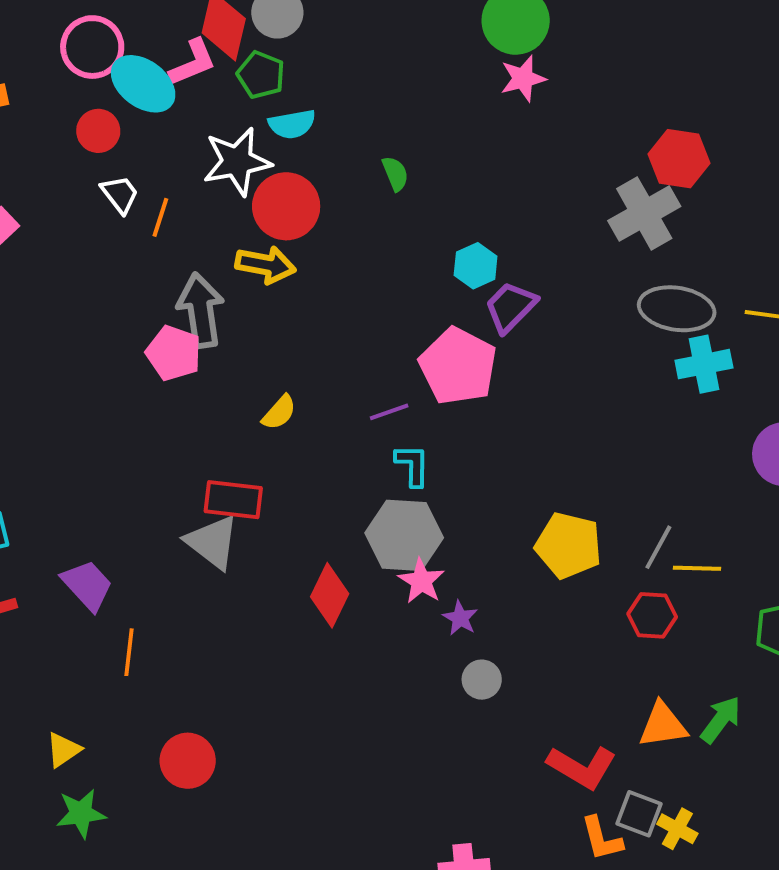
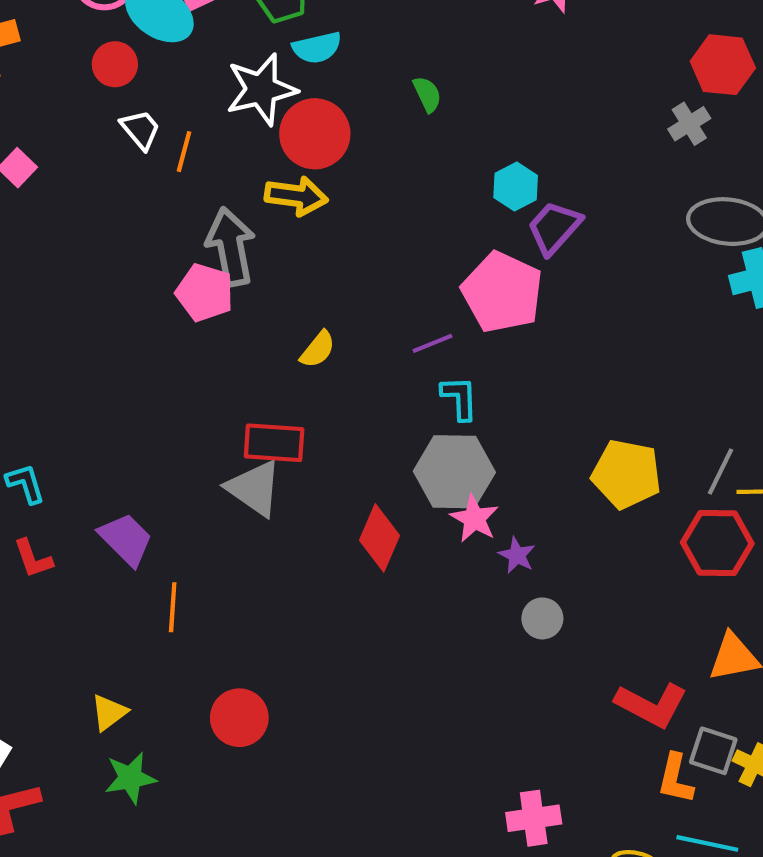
gray cross: (644, 214) -> (689, 124), size x0.6
red hexagon: (652, 615) -> (717, 543), size x1.4
orange L-shape: (602, 839) -> (675, 779), turned 30

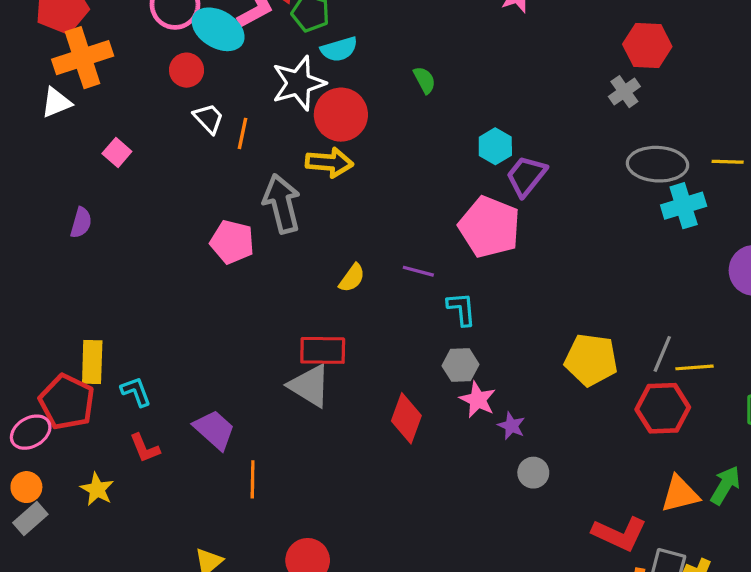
pink pentagon: (205, 293) -> (232, 242), moved
purple line: (433, 343) -> (418, 271), moved, turned 40
gray hexagon: (454, 472) -> (461, 365), size x0.6

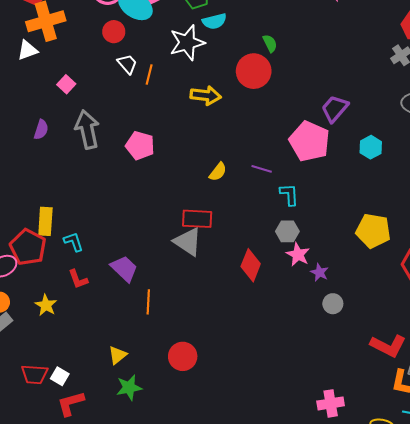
red circle: (341, 115) -> (254, 71), moved
cyan hexagon: (495, 146) -> (371, 147), moved
gray arrow: (282, 204) -> (87, 129), moved

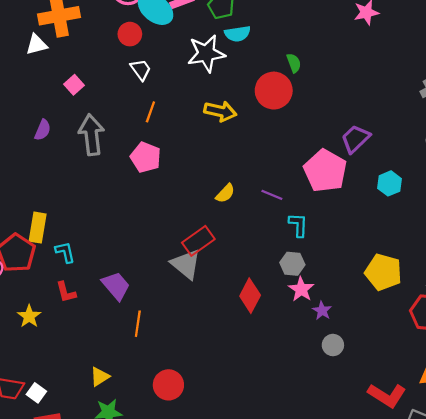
orange line: (149, 74) -> (150, 112), moved
red rectangle: (197, 219) -> (198, 241), turned -44

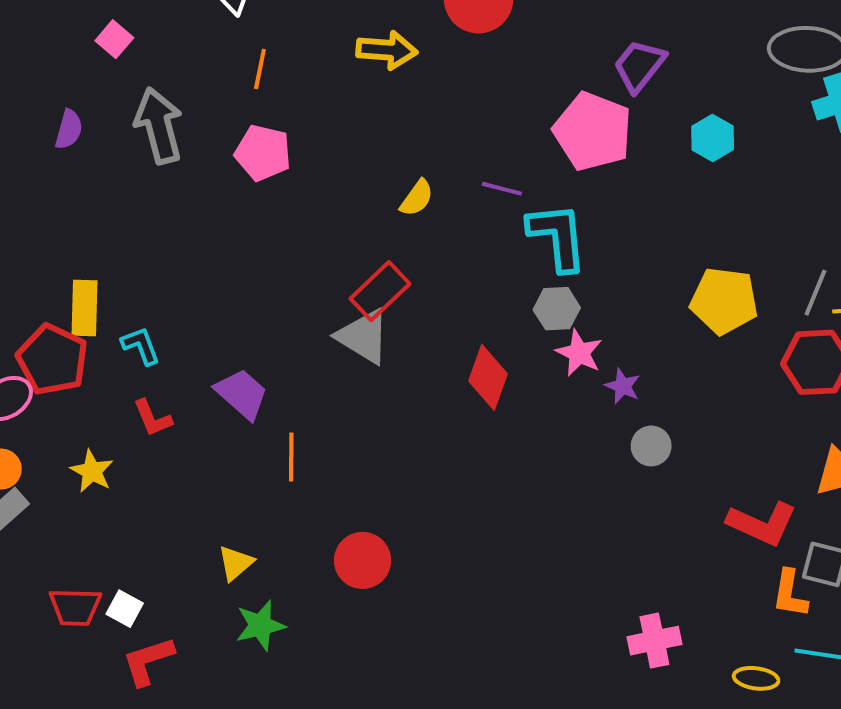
cyan L-shape: (298, 225) -> (557, 237), size x1.6

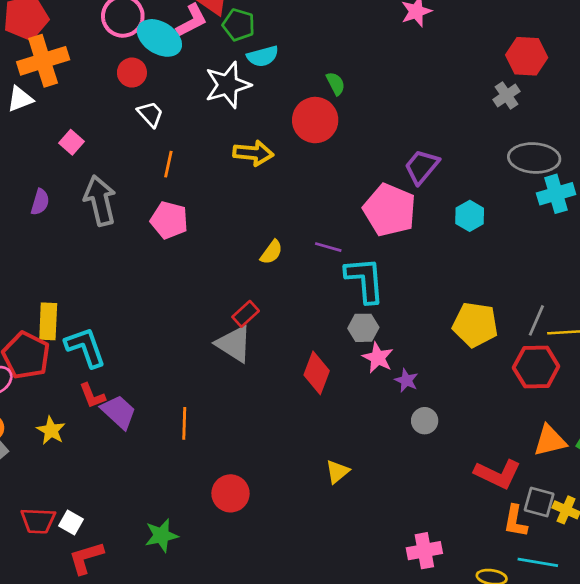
red rectangle: (380, 291) -> (246, 314), size x0.7
cyan L-shape: (141, 346) -> (85, 347), size x1.6
purple trapezoid: (242, 394) -> (119, 412), moved
yellow triangle: (236, 563) -> (337, 472), moved

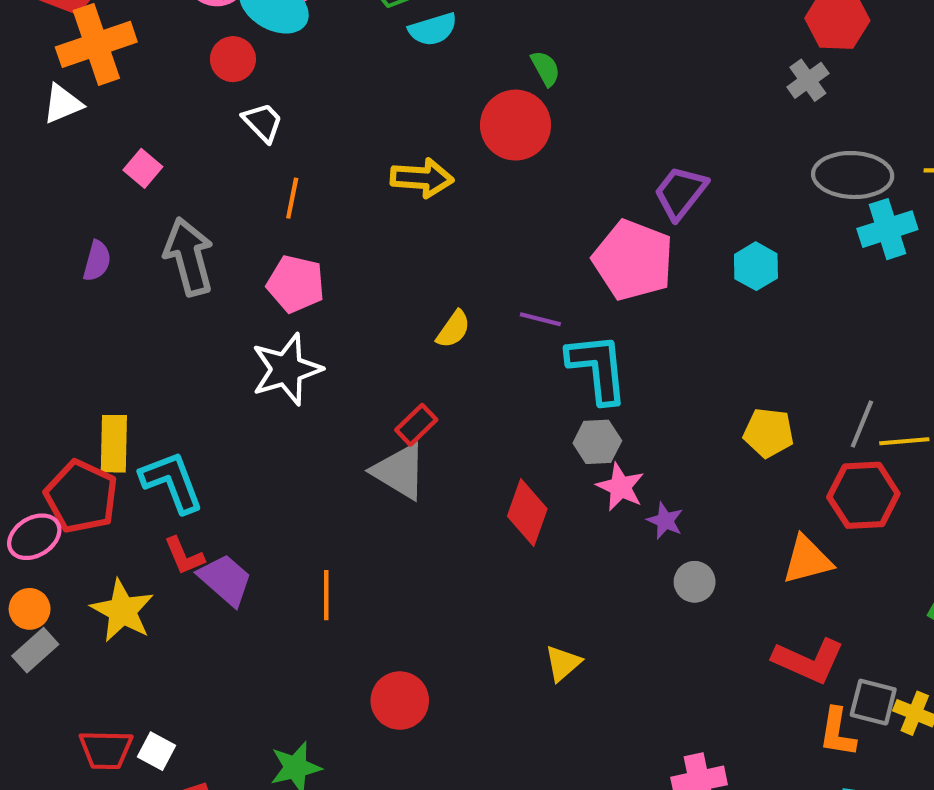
white star: (228, 85) -> (287, 369), moved
yellow pentagon: (475, 325) -> (769, 433), size x0.7
yellow star: (51, 430) -> (122, 611), size x1.4
orange triangle: (550, 441) -> (807, 560), moved

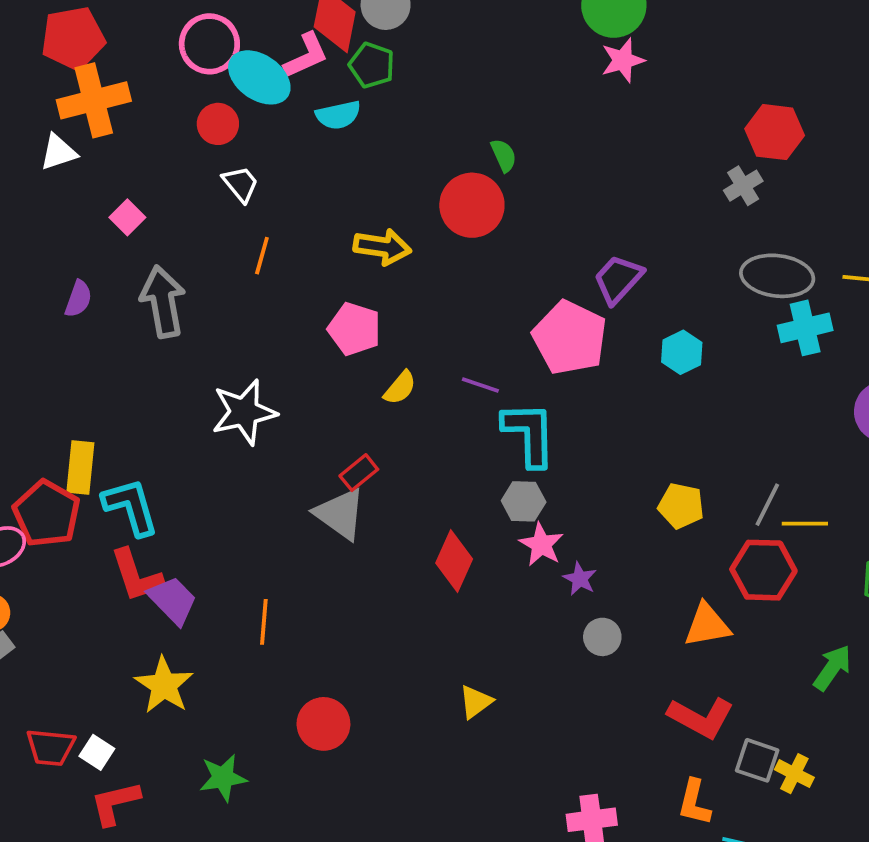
cyan semicircle: (433, 29) -> (338, 115), moved
pink pentagon: (296, 284) -> (354, 329), moved
red L-shape: (184, 556) -> (137, 576), size x1.5
yellow star: (122, 611) -> (164, 685), moved
orange L-shape: (837, 732) -> (694, 802), moved

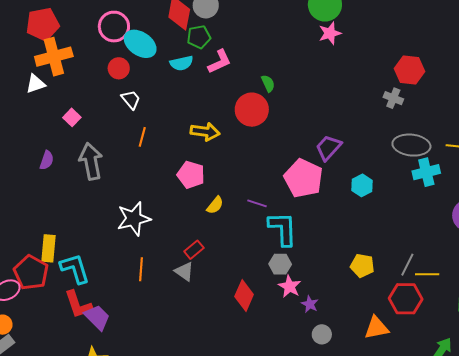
pink L-shape: (306, 56) -> (220, 62), moved
green pentagon: (372, 65) -> (199, 37), turned -30
gray cross: (743, 186) -> (393, 98), turned -36
gray triangle: (340, 514) -> (184, 271), size x0.7
orange line: (264, 622) -> (141, 269), moved

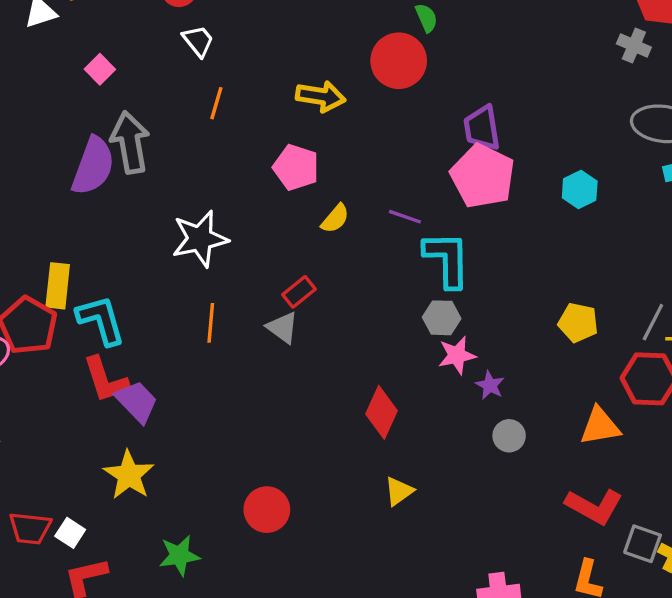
purple trapezoid: (328, 148) -> (482, 128), moved, turned -52
purple semicircle: (47, 160) -> (93, 166), moved, size x1.8
pink star: (290, 286) -> (457, 355), turned 30
red diamond: (244, 295) -> (382, 412), moved

